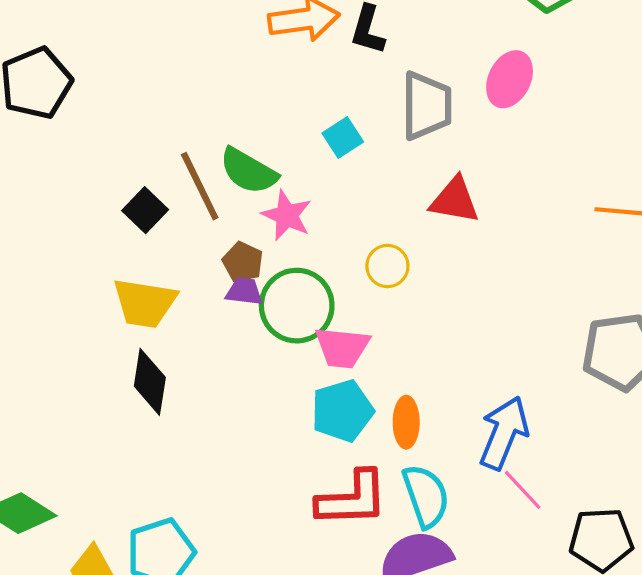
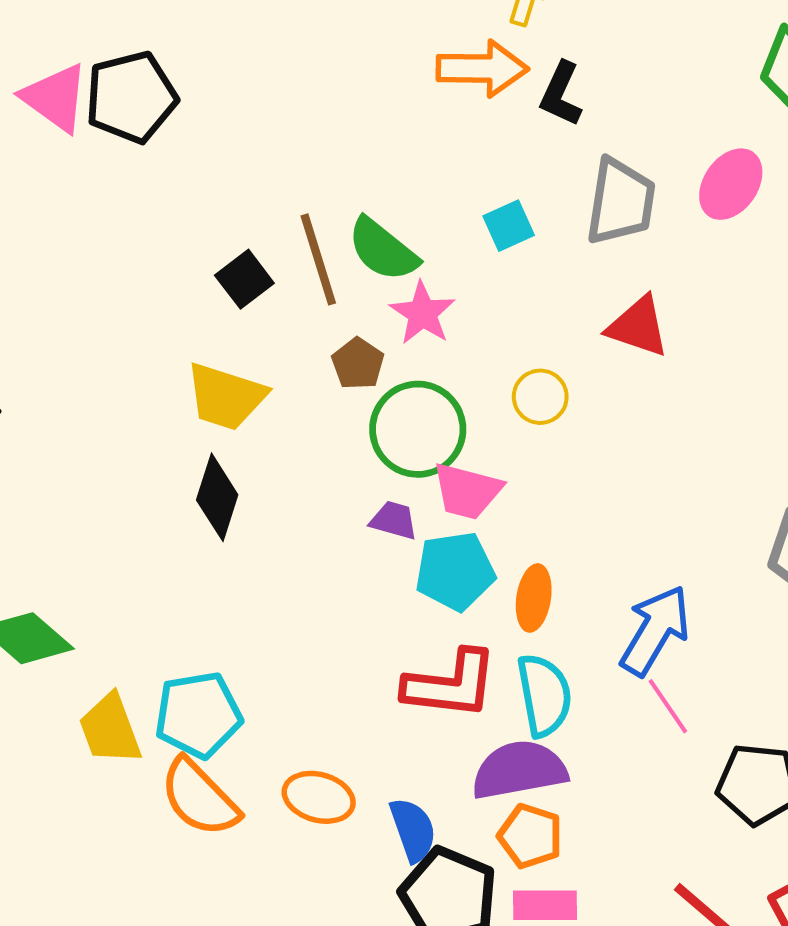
purple trapezoid: (244, 291) -> (394, 520), moved

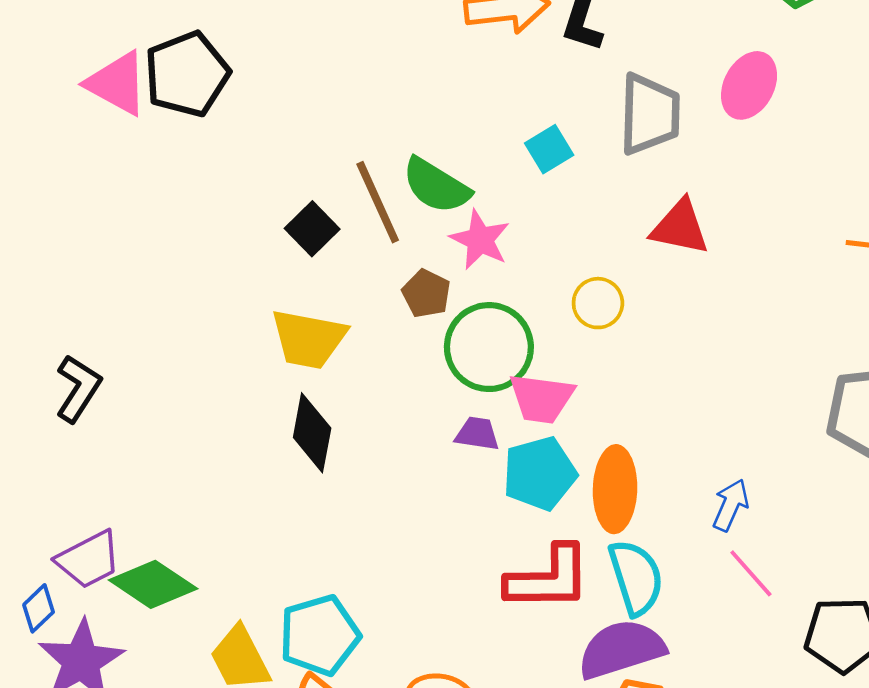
orange ellipse: (534, 598) -> (615, 489), size x1.4
blue arrow: (655, 630) -> (731, 505), size x0.6

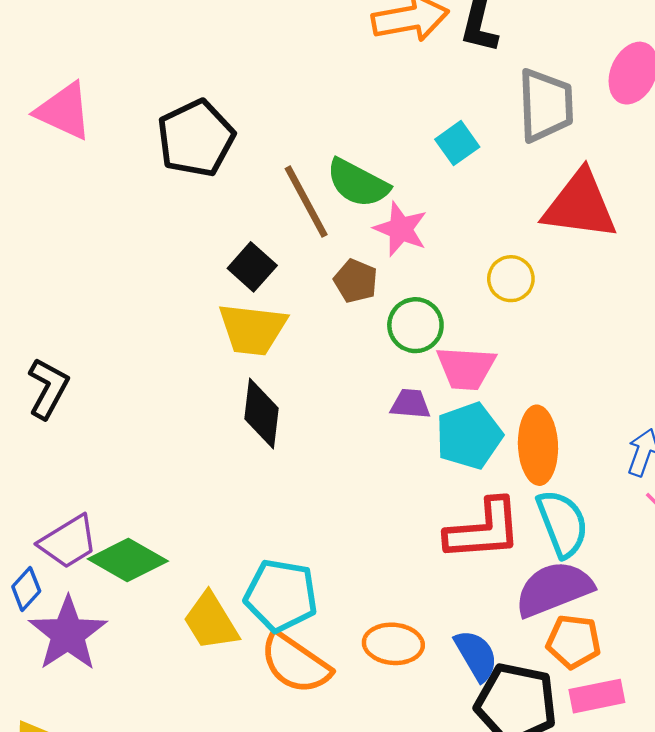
black pentagon: (187, 74) -> (196, 138), moved
red triangle: (680, 227) -> (580, 205), size x1.4
black square: (312, 229) -> (252, 267), moved
green circle: (489, 347) -> (415, 325), size x0.7
cyan pentagon: (319, 635) -> (281, 595), turned 30

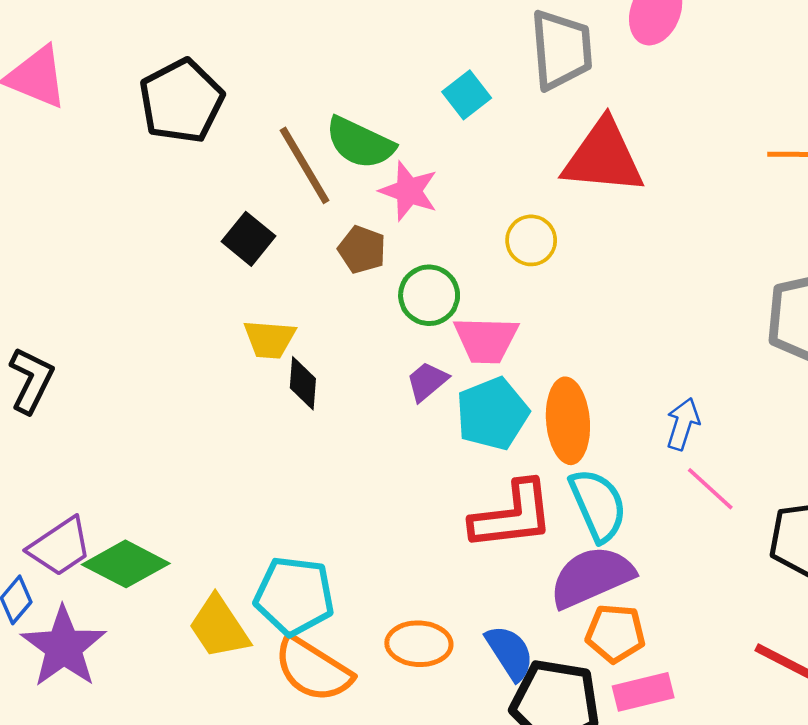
yellow trapezoid: (252, 329) -> (270, 339), moved, size x0.7
purple trapezoid: (410, 404) -> (427, 381), turned -42
black diamond: (262, 413) -> (303, 383), moved, size x0.7

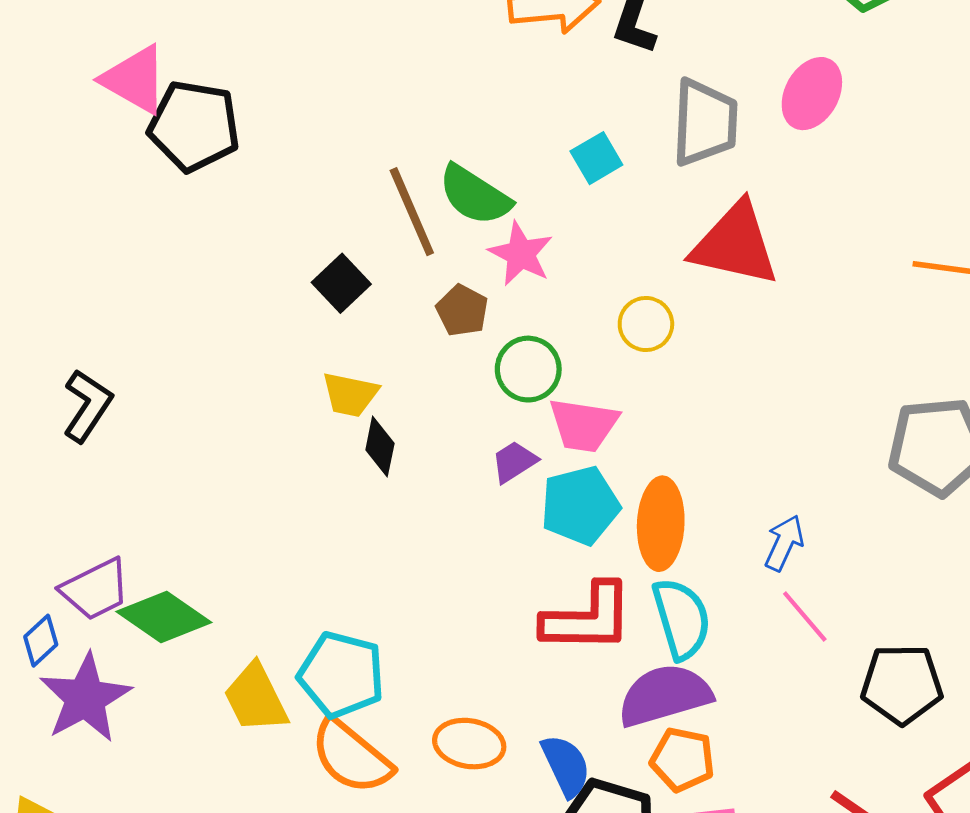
black pentagon: (181, 101) -> (194, 126), moved, turned 30

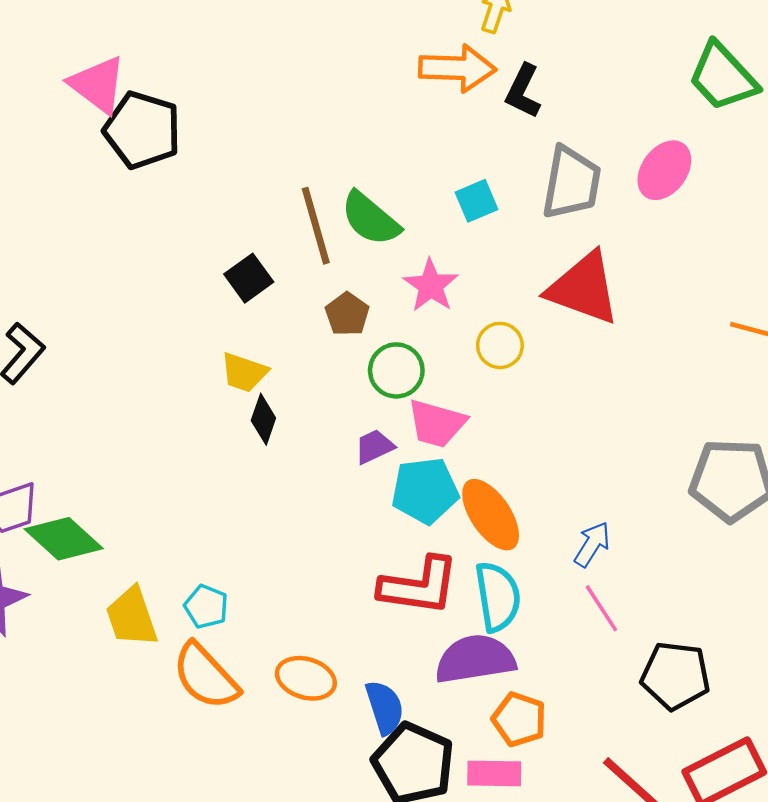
pink star: (521, 254) -> (431, 286), moved
orange ellipse: (661, 524) -> (491, 515), turned -44
cyan pentagon: (341, 675) -> (206, 607), size x0.6
orange pentagon: (682, 760) -> (519, 719), moved

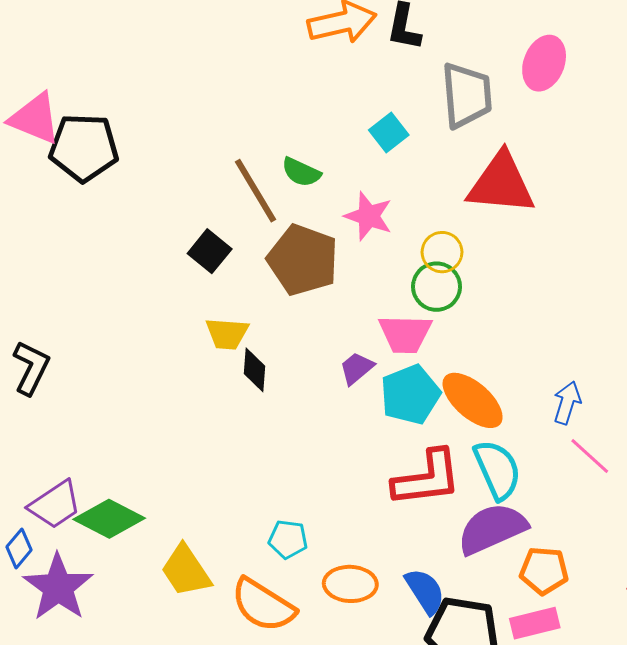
green semicircle: (370, 219) -> (301, 172), size x0.7
brown pentagon: (347, 314) -> (303, 260), size x1.8
green circle: (396, 370) -> (437, 287), moved
cyan pentagon: (206, 607) -> (288, 539), moved

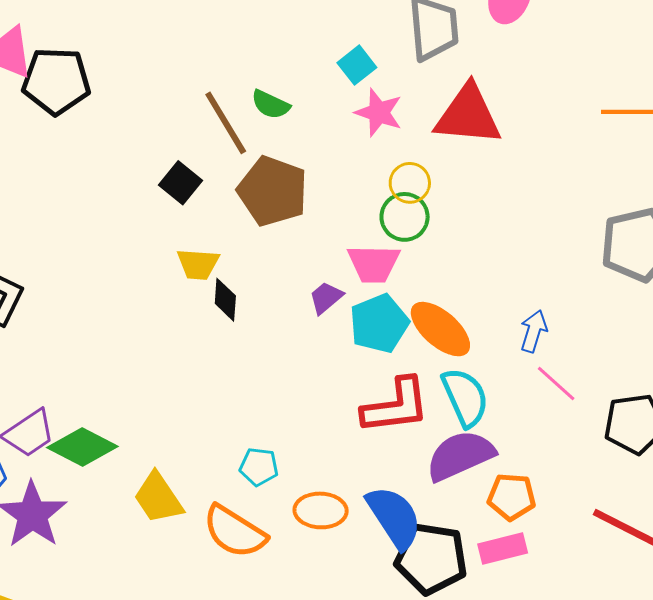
pink star: (369, 216) -> (379, 113), moved
blue semicircle: (425, 591) -> (394, 517), size x1.4

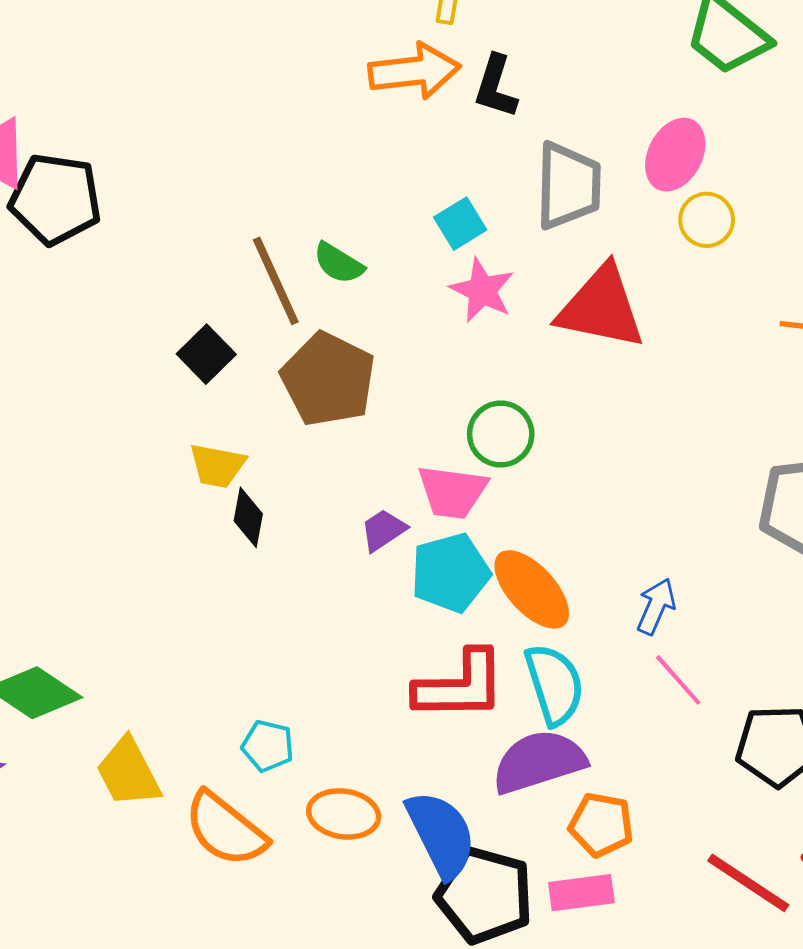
yellow circle: (410, 183) -> (707, 220), moved

